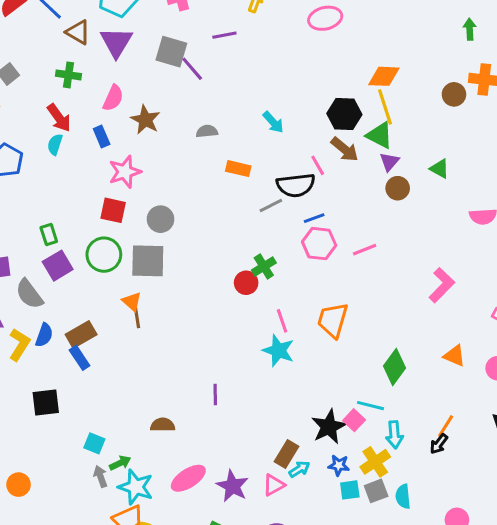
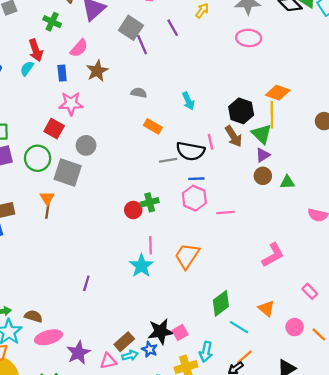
purple line: (224, 35) -> (173, 28), turned 54
green triangle: (440, 169) -> (287, 182), moved, turned -49
cyan line: (371, 406) -> (239, 327), moved
brown semicircle: (163, 425) -> (33, 316), moved
blue star: (339, 465) -> (150, 349), moved

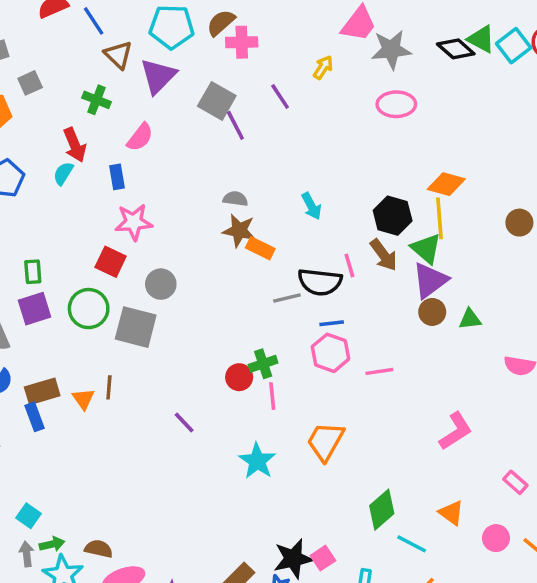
brown star: (97, 71) -> (239, 231), moved, turned -30
purple triangle: (263, 155) -> (430, 280), size x1.6
orange triangle: (47, 198) -> (83, 399), moved
pink line: (151, 245) -> (272, 396), moved
purple line: (86, 283) -> (184, 423), moved, turned -56

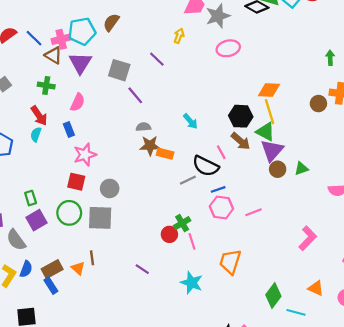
pink cross: (242, 42) -> (61, 39), moved
purple line: (235, 125) -> (135, 95), moved
black semicircle: (320, 282) -> (206, 166), turned 32

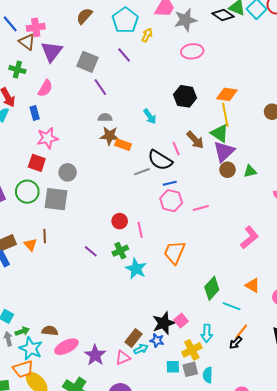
cyan pentagon: (82, 31) -> (125, 20), moved, turned -30
black hexagon: (241, 116) -> (185, 96), moved
green cross: (182, 223) -> (120, 251), moved

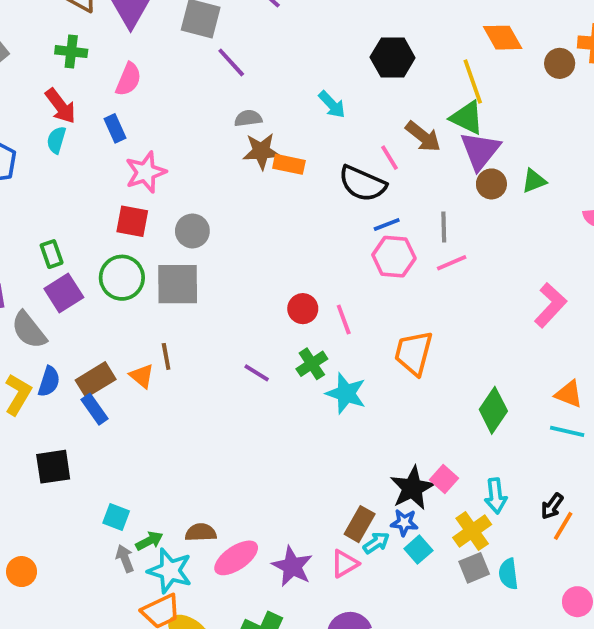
orange diamond: (227, 94) -> (503, 38), moved, turned 60
gray line: (142, 172) -> (444, 227), moved, turned -63
cyan line: (232, 306) -> (567, 431), moved
orange line: (241, 331) -> (563, 526), moved
cyan square: (173, 367) -> (418, 550), moved, turned -32

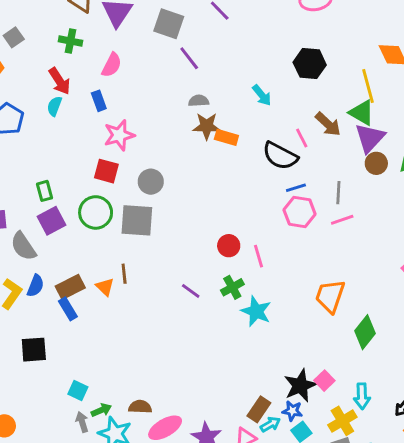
orange trapezoid: (414, 353) -> (330, 296), moved

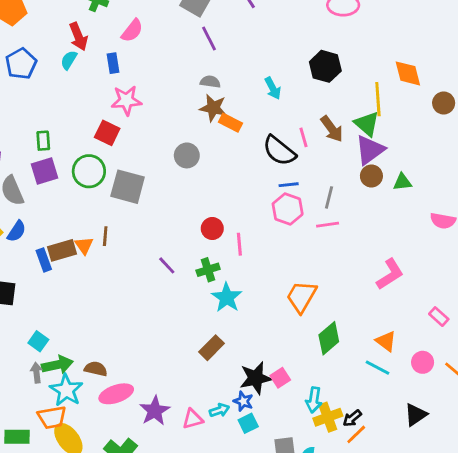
gray circle: (151, 182) -> (187, 155), moved
brown rectangle: (70, 287) -> (62, 250), moved
brown rectangle: (259, 409) -> (211, 348), moved
green arrow: (101, 410) -> (57, 365), size x1.5
yellow cross: (342, 421) -> (328, 417), moved

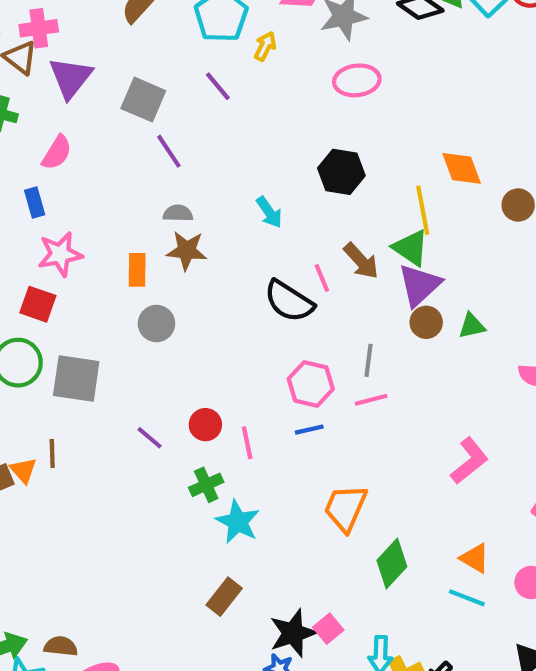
orange rectangle: (230, 123) -> (137, 270), moved, turned 70
blue line: (289, 185) -> (309, 430), moved
purple line: (167, 265) -> (150, 438), moved

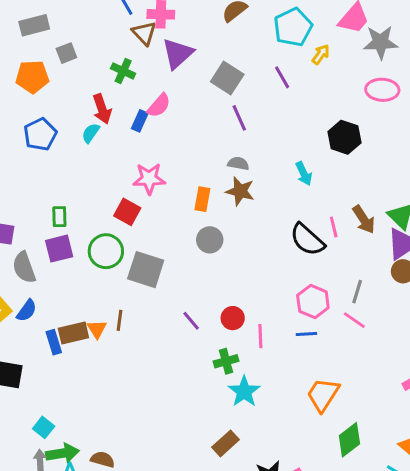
black hexagon: (341, 172) -> (344, 137), moved
blue rectangle: (35, 203) -> (140, 121), moved, turned 30
pink line: (371, 400) -> (354, 320), turned 40

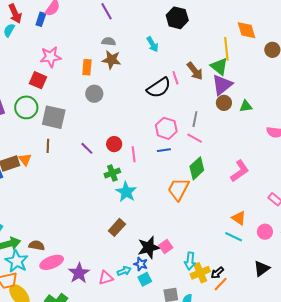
black semicircle: (307, 240) -> (159, 88), turned -70
brown line: (120, 320) -> (48, 146), moved
green diamond: (349, 440) -> (197, 168), moved

